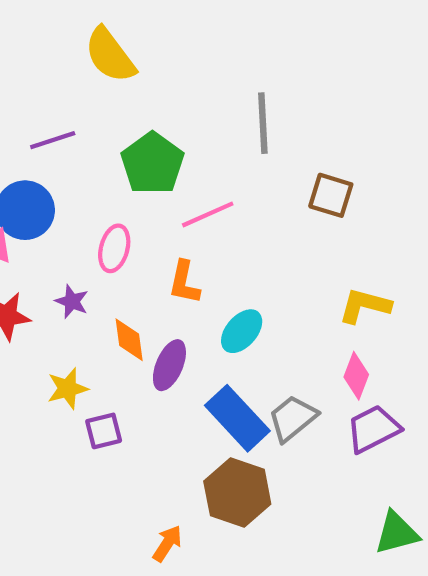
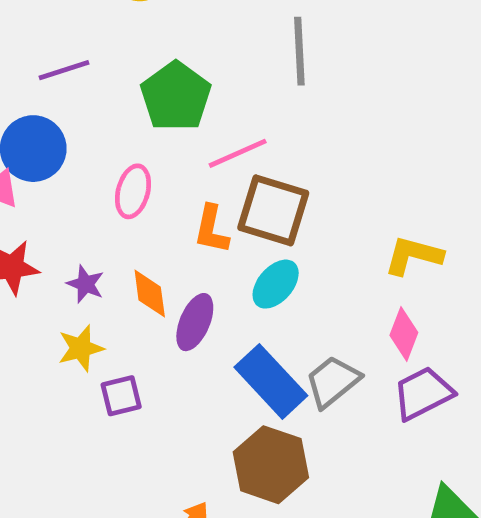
brown square: (331, 195) -> (273, 210), moved, size x1.4
purple star: (72, 301) -> (85, 284), moved

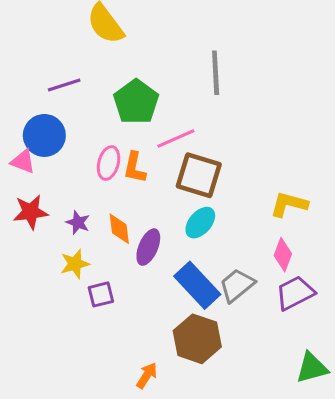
orange L-shape: (211, 229) -> (135, 168), moved

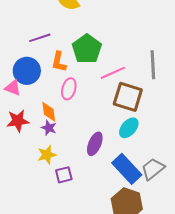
gray line: (216, 73) -> (153, 65), moved
orange L-shape: (135, 168) -> (59, 62), moved
orange diamond: (119, 229) -> (49, 112), moved

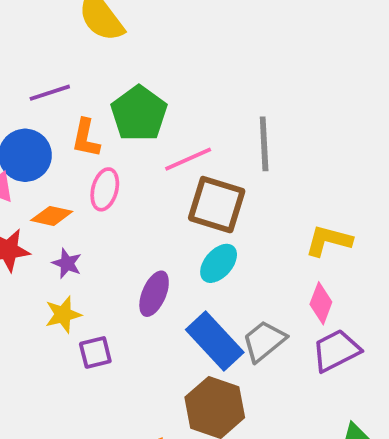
orange diamond: (49, 112) -> (52, 216), moved, turned -70

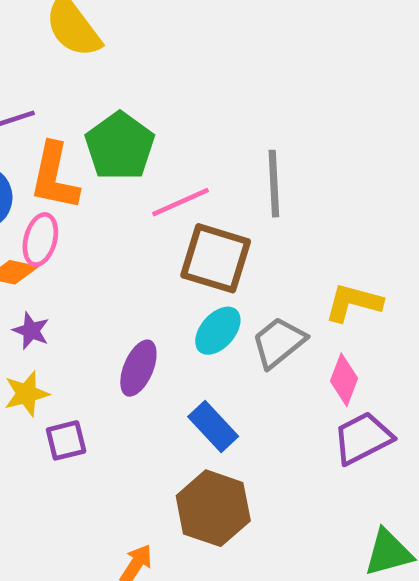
orange L-shape: (86, 138) -> (54, 177), size x1.4
pink ellipse: (105, 189) -> (40, 240), moved
blue rectangle: (215, 341) -> (213, 426), size x0.7
gray trapezoid: (264, 341) -> (279, 342), moved

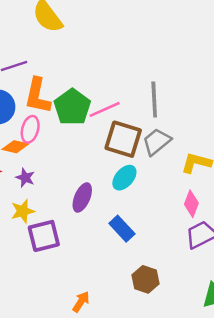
green pentagon: (120, 146) -> (72, 107), moved
gray trapezoid: (279, 342) -> (157, 142), moved
purple square: (66, 440) -> (44, 236), size x1.5
brown hexagon: (213, 508) -> (146, 279), moved, size x0.7

